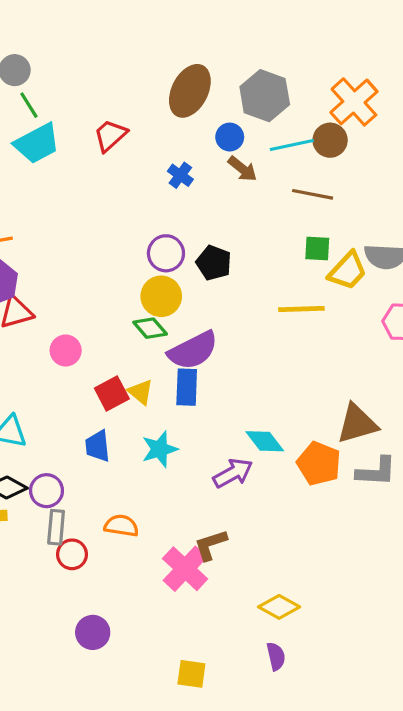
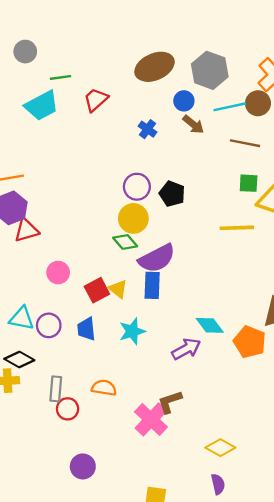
brown ellipse: (190, 91) -> (155, 67), turned 39
green line: (29, 105) -> (60, 77), moved, turned -66
pink circle: (66, 350) -> (58, 273), moved
purple circle: (47, 491) -> (49, 325), moved

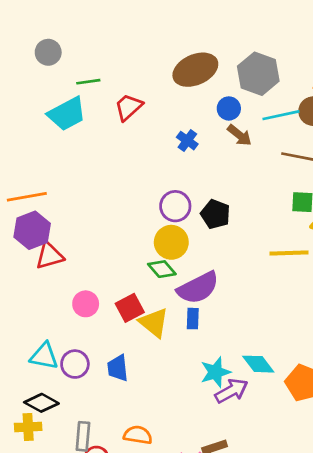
blue rectangle: (152, 285) -> (193, 319), size x0.7
yellow triangle: (118, 289) -> (154, 323), size x1.4
red square: (97, 290) -> (130, 308), moved
cyan star: (132, 331) -> (215, 372), moved

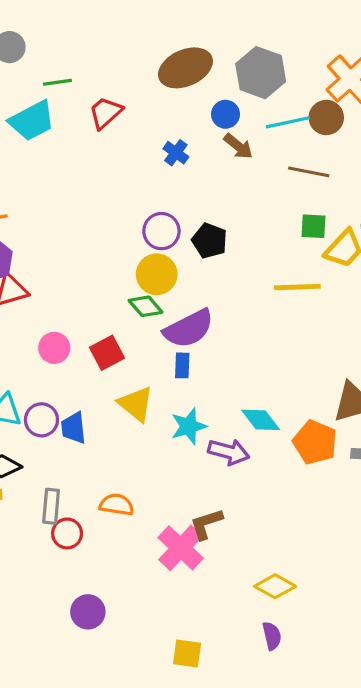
yellow triangle: (154, 323) -> (136, 404), moved
blue trapezoid: (118, 368) -> (73, 428), moved
cyan star: (215, 372) -> (189, 426), moved
purple arrow: (231, 391) -> (229, 452), turned 44

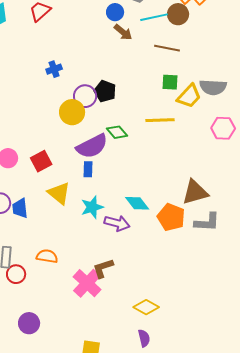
blue cross: (176, 153) -> (54, 69), moved, turned 35
purple circle: (161, 231) -> (85, 96), moved
green diamond: (145, 306) -> (117, 132), moved

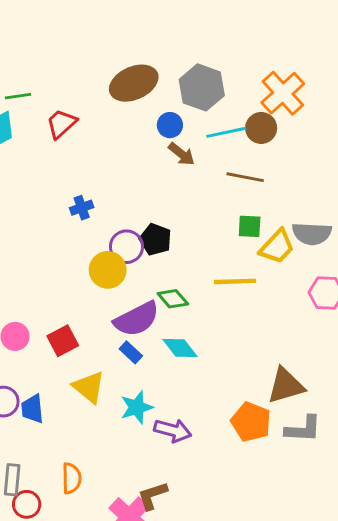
blue rectangle: (88, 169) -> (131, 352), turned -49
cyan diamond: (137, 203) -> (180, 348), moved
orange semicircle: (47, 256) -> (71, 478), turned 80

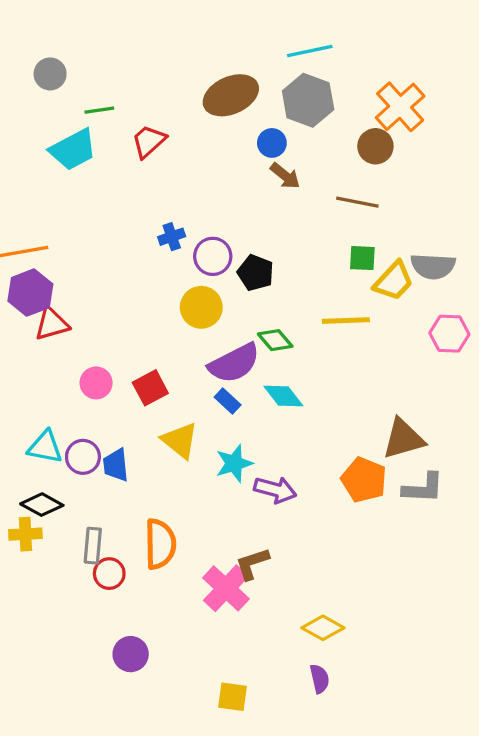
cyan line: (226, 132) -> (310, 51), moved
purple circle: (126, 247) -> (213, 256), moved
orange semicircle: (71, 478) -> (160, 544), size x1.4

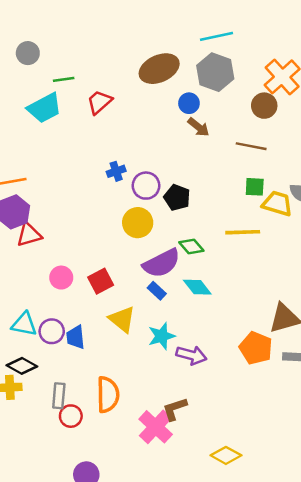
yellow trapezoid: (394, 281) -> (277, 204), turned -116

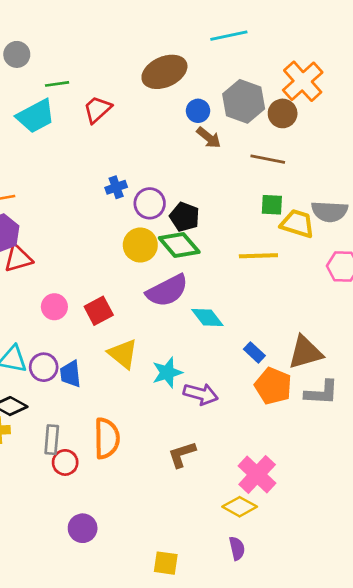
gray hexagon: (215, 72) -> (244, 101), moved
green diamond: (191, 247) -> (179, 245), moved, size x1.4
blue rectangle: (157, 291) -> (254, 352), moved
pink cross: (156, 427) -> (257, 475), moved

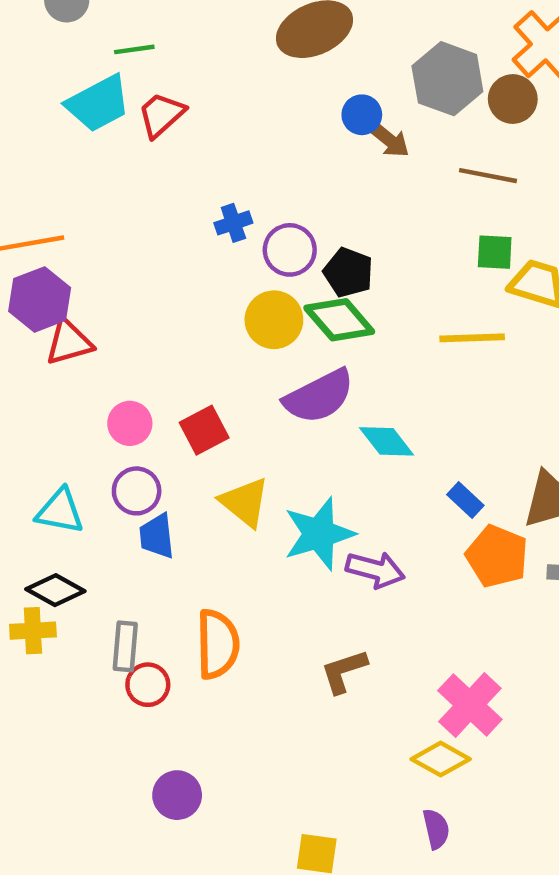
red trapezoid: (97, 109) -> (161, 115), moved
blue circle: (198, 111) -> (362, 115), moved
purple circle: (44, 367) -> (137, 491), moved
cyan star: (167, 373) -> (319, 534), size x1.4

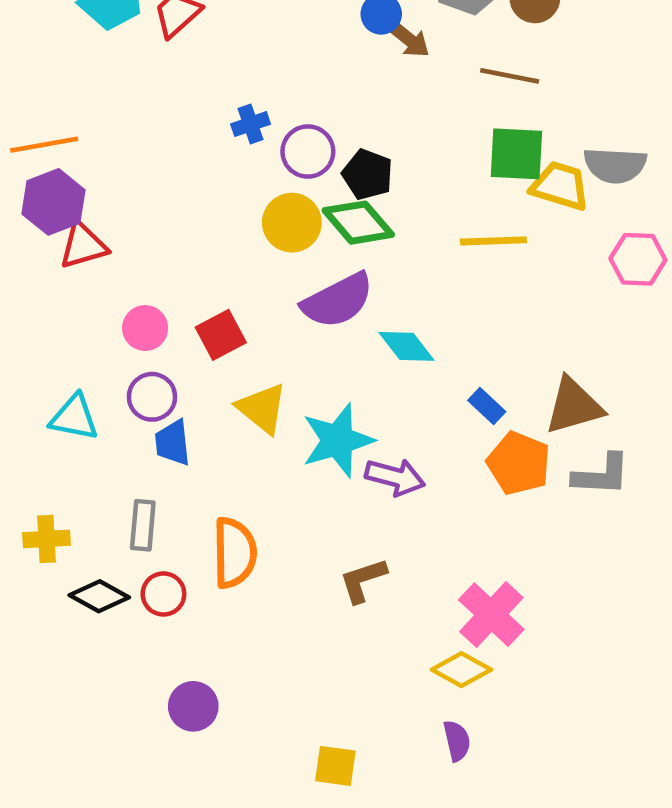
green square: (495, 252) -> (516, 154), size x1.5
black diamond: (55, 590) -> (99, 596), moved
gray rectangle: (125, 646) -> (143, 525), moved

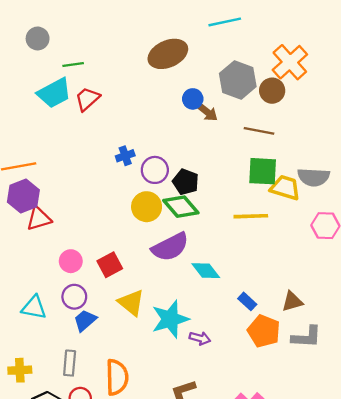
brown triangle: (574, 406) -> (292, 301), size x0.7
blue trapezoid: (173, 443) -> (85, 320), turned 55
purple arrow: (395, 477) -> (200, 338), size x0.7

